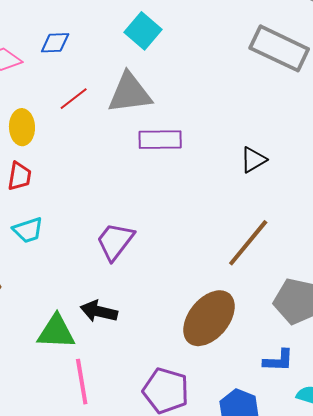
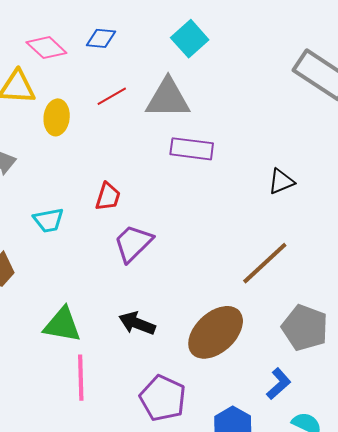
red trapezoid: (19, 176) -> (108, 197), moved
black arrow: (99, 311) -> (137, 323), moved
blue L-shape: (278, 360) -> (279, 384), turned -52

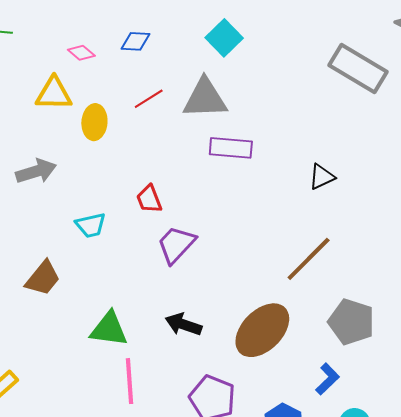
pink diamond: (46, 48) -> (81, 53), size x0.7
red trapezoid: (108, 197) -> (149, 199), turned 144

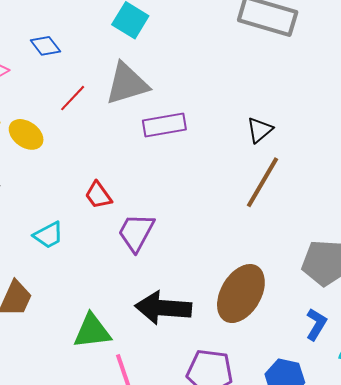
blue diamond: (136, 41) -> (45, 46), turned 64
yellow ellipse: (94, 122) -> (26, 134), turned -44
brown line: (309, 259) -> (263, 182), moved
black arrow: (184, 324) -> (163, 308), size x1.5

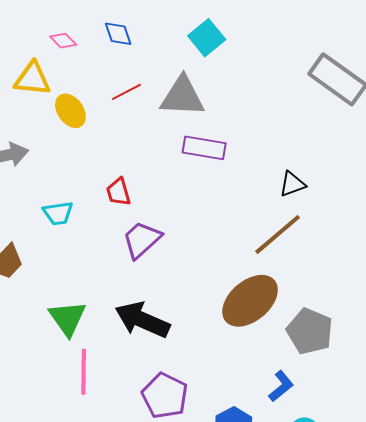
brown ellipse: (241, 294) -> (250, 301), moved
green triangle: (92, 331) -> (67, 318), turned 42

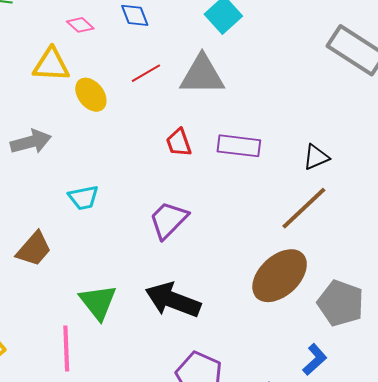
purple rectangle: (204, 148) -> (239, 146), moved
red trapezoid: (118, 192) -> (179, 143), moved
pink line: (84, 372) -> (66, 349), moved

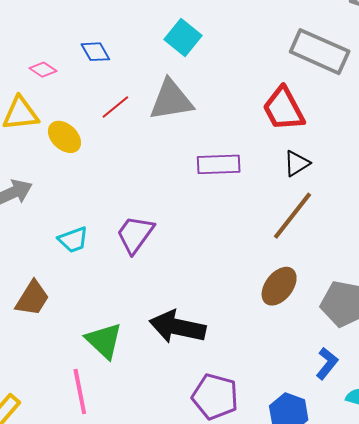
red trapezoid: (179, 143) -> (284, 109), moved, size x1.6
purple trapezoid: (168, 220) -> (135, 234), moved
brown ellipse: (280, 276) -> (279, 286), size x0.7

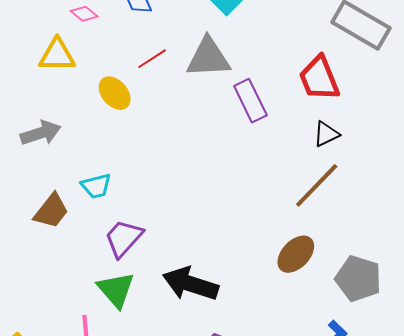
yellow ellipse: (64, 137) -> (115, 93), moved
purple rectangle: (219, 164) -> (250, 101), moved, turned 60
purple trapezoid: (135, 234) -> (124, 238), moved
brown trapezoid: (32, 298) -> (51, 211), moved

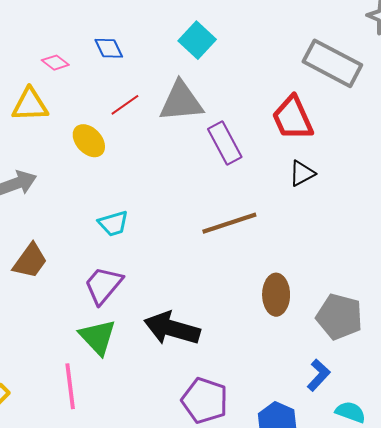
brown line: (317, 185) -> (229, 223), moved, turned 30
cyan trapezoid: (96, 186) -> (113, 223), moved
brown ellipse: (296, 254) -> (276, 295), turned -42

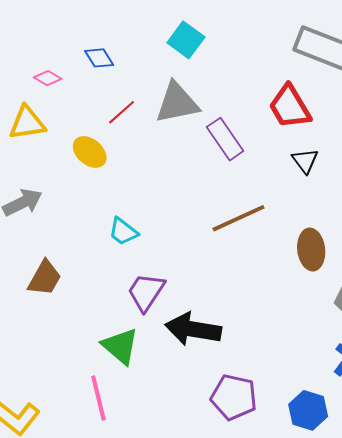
black triangle: (302, 173) -> (305, 161), turned -32
cyan trapezoid: (113, 223) -> (123, 232), turned 60
purple trapezoid: (103, 285) -> (146, 292), moved
brown ellipse: (276, 295) -> (311, 250), moved

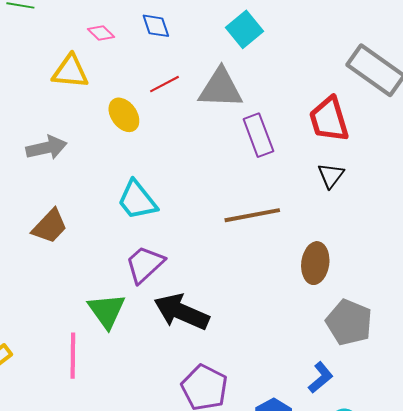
cyan trapezoid: (123, 232) -> (137, 200), size x1.4

